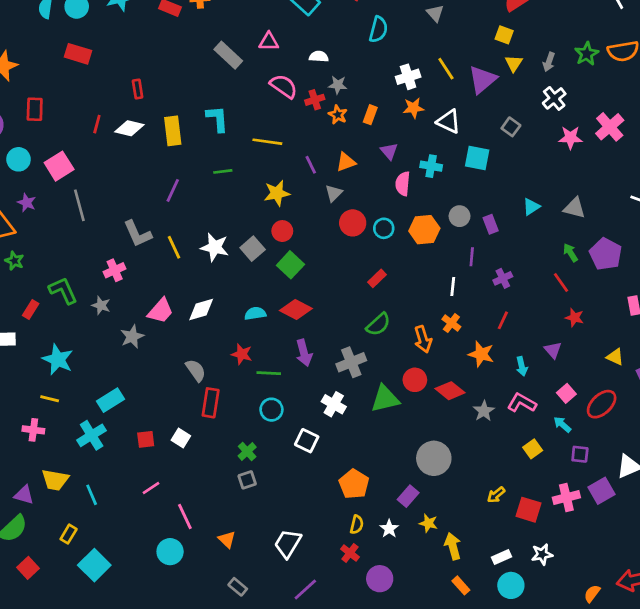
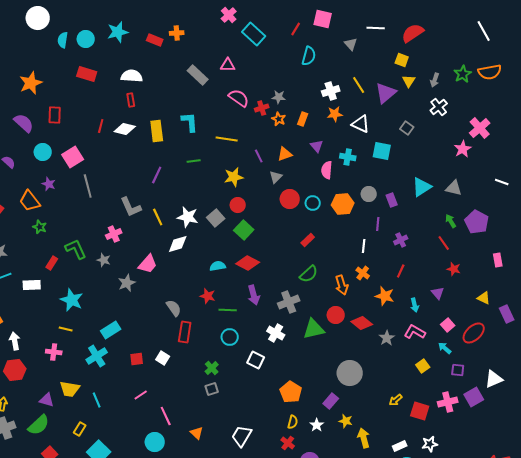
white semicircle: (319, 57) -> (132, 76), moved, size x1.5
pink star: (570, 138) -> (463, 149), moved, turned -30
cyan triangle: (531, 207) -> (422, 187), size x1.5
white diamond: (201, 309) -> (178, 244), moved

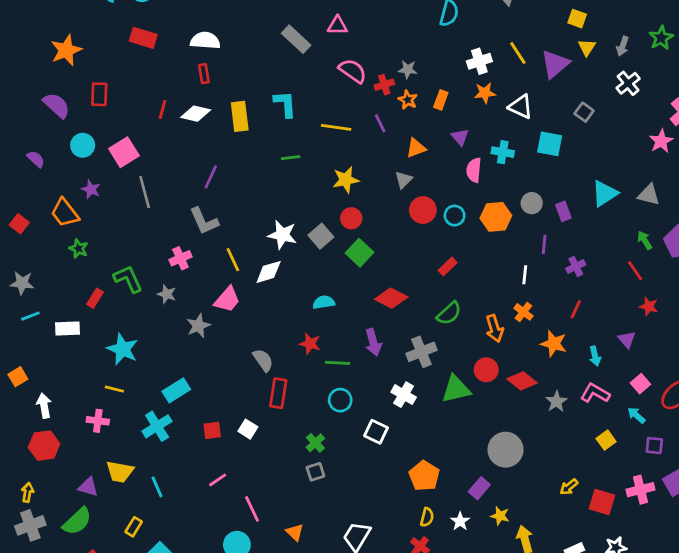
purple line: (259, 156) -> (380, 123), moved
purple line: (157, 175) -> (211, 177), moved
yellow line: (158, 217) -> (233, 260), moved
red diamond: (248, 263) -> (391, 298), moved

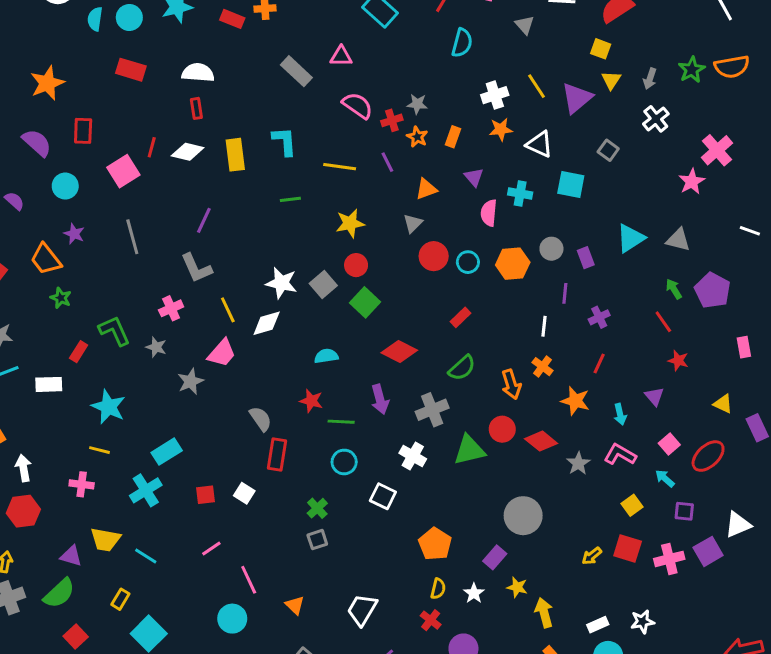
pink square: (124, 152) -> (123, 171), moved
cyan line: (157, 487) -> (146, 556), turned -35
red square: (602, 502) -> (628, 548), moved

